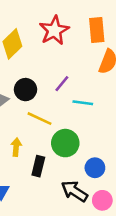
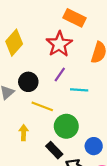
red star: (54, 30) -> (59, 44), moved
orange rectangle: (97, 30) -> (75, 18), moved, turned -55
black rectangle: (38, 166) -> (54, 150), moved, turned -54

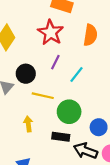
cyan line: (79, 90) -> (77, 74), turned -48
black rectangle: (54, 150) -> (61, 137), turned -30

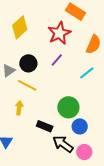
cyan line: (77, 74) -> (87, 73), moved
yellow line: (43, 96) -> (27, 85), moved
green circle: (69, 112) -> (68, 107), moved

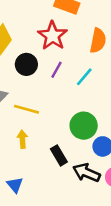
black circle: (28, 63) -> (26, 64), moved
cyan line: (87, 73) -> (84, 77), moved
black rectangle: (45, 126) -> (59, 155), turned 49

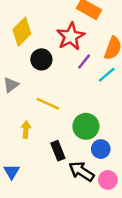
purple line: (56, 70) -> (84, 61), moved
cyan line: (84, 77) -> (107, 75), moved
yellow line: (27, 109) -> (48, 104), moved

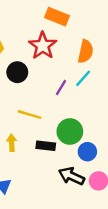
purple line: (84, 61) -> (61, 88), moved
black rectangle: (58, 151) -> (46, 146), moved, turned -54

